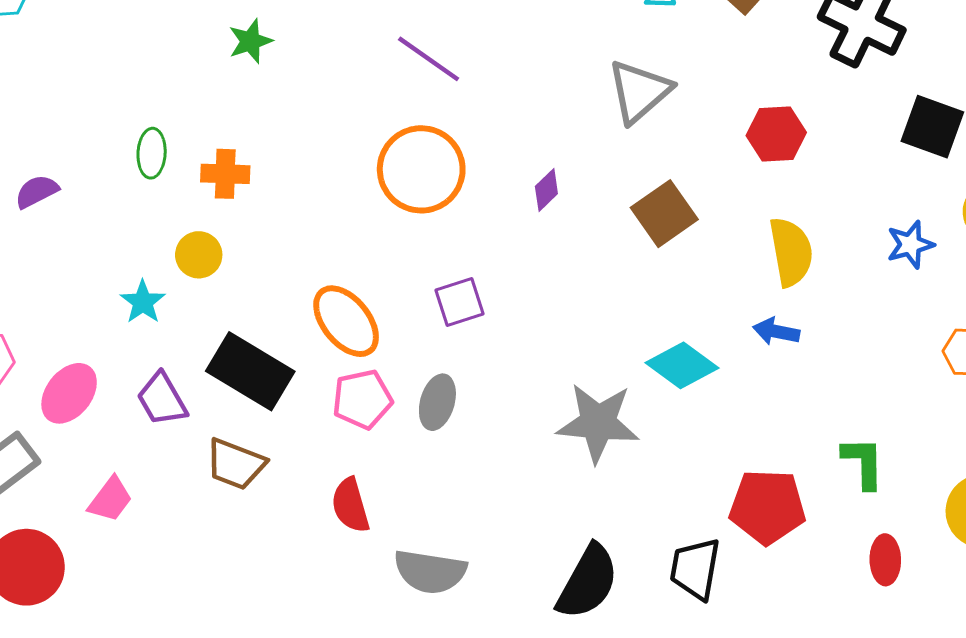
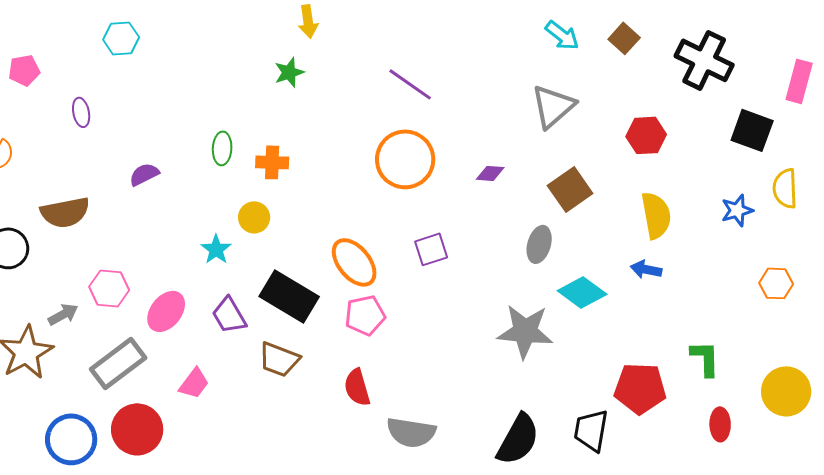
purple diamond: (546, 190) -> (490, 173), turned 48
gray ellipse: (437, 402) -> (539, 244), moved

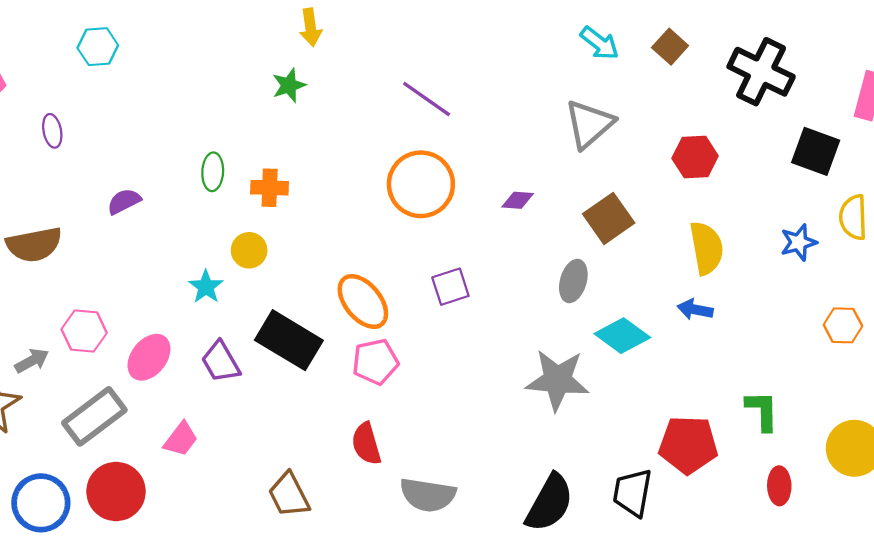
brown trapezoid: (279, 359) -> (289, 495), moved, turned 42

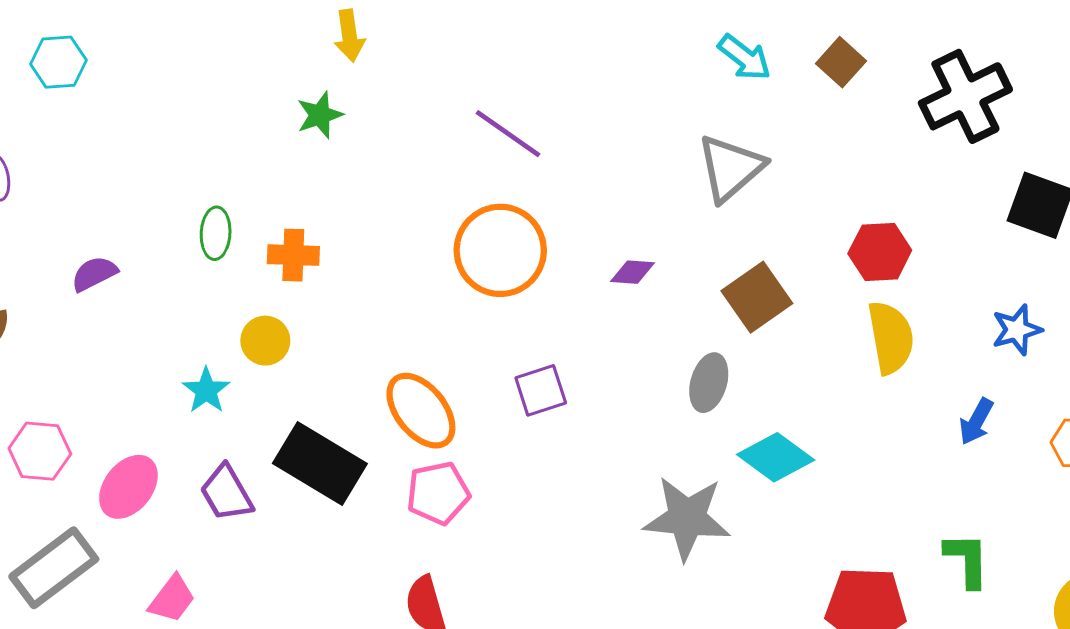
black cross: (761, 72) -> (965, 96), turned 38
red hexagon: (695, 157) -> (880, 252), moved
blue arrow: (695, 309) -> (976, 422), moved, turned -72

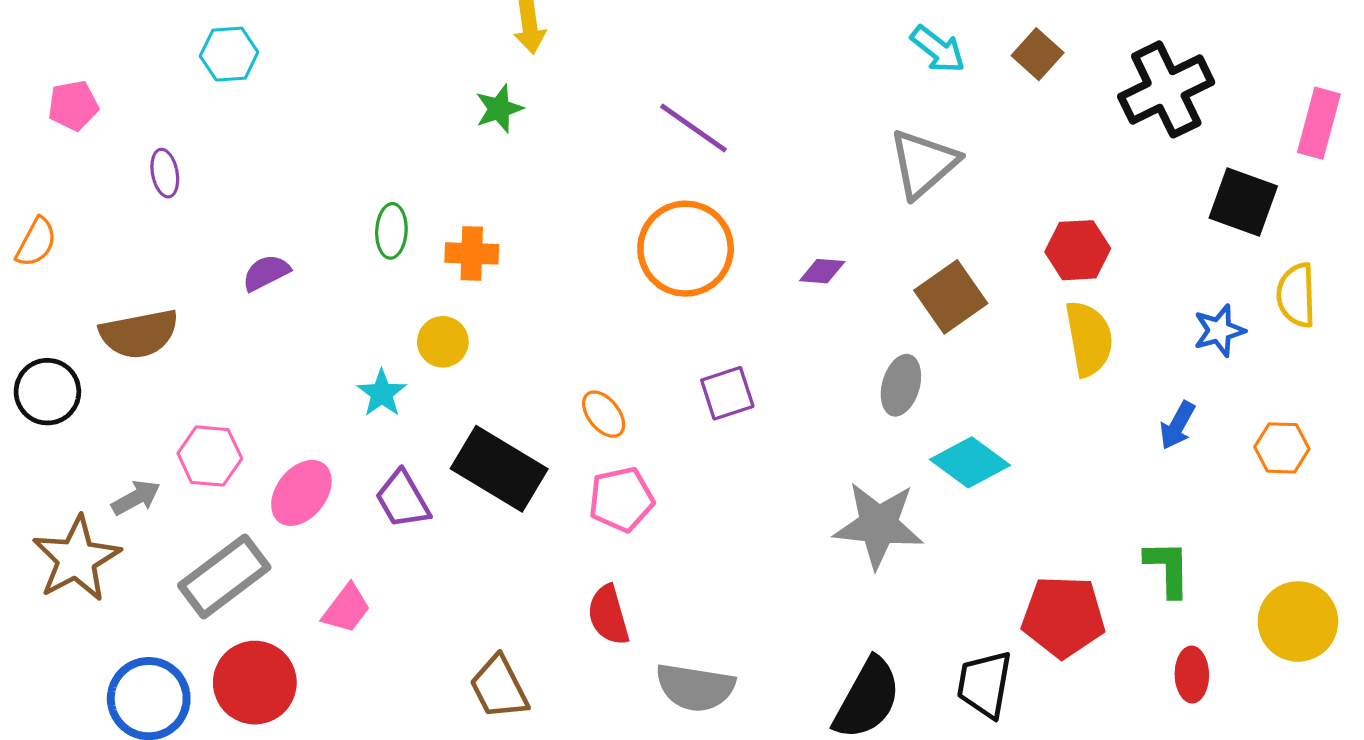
orange ellipse: (421, 411) -> (604, 414), size x0.6

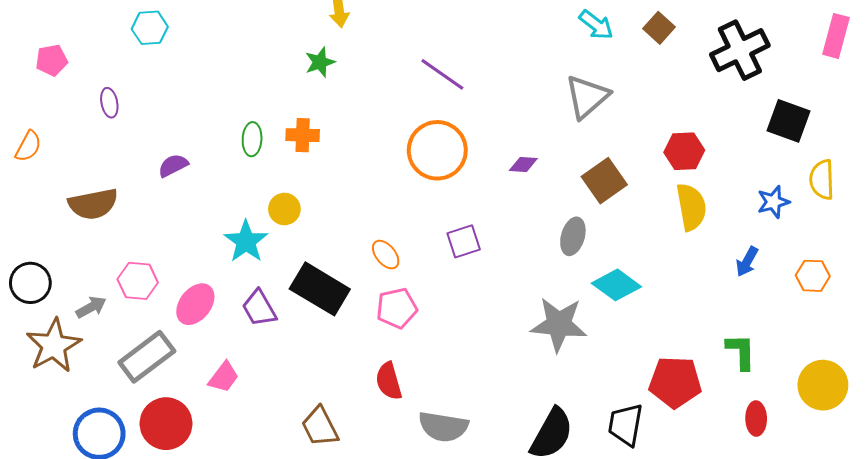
pink rectangle: (1319, 123) -> (836, 36), moved
orange cross: (472, 253) -> (303, 135), moved
black circle: (47, 392) -> (30, 283), moved
cyan star: (382, 393) -> (246, 241), size x1.4

